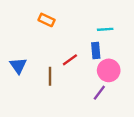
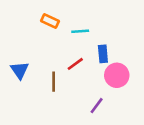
cyan line: (105, 29) -> (80, 31), moved
purple line: (99, 93) -> (97, 106), moved

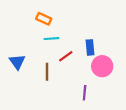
cyan line: (80, 31) -> (51, 39), moved
purple line: (97, 106) -> (85, 93), turned -32

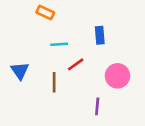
orange rectangle: (44, 19) -> (45, 12), moved
blue rectangle: (90, 47) -> (100, 35), moved

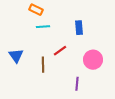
cyan line: (59, 44) -> (43, 27), moved

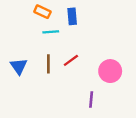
blue rectangle: (79, 28) -> (72, 16), moved
brown line: (43, 65) -> (48, 64), moved

